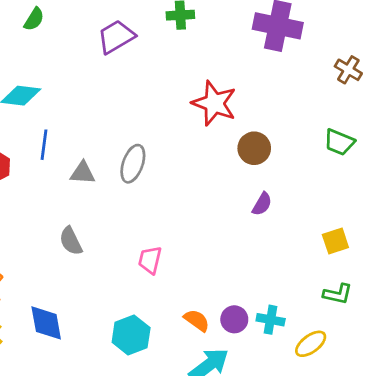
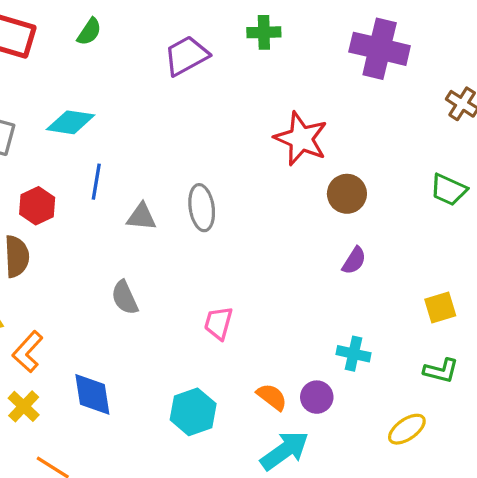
gray ellipse: (133, 164) -> (202, 208), turned -30
cyan cross: (271, 320) -> (354, 354), moved

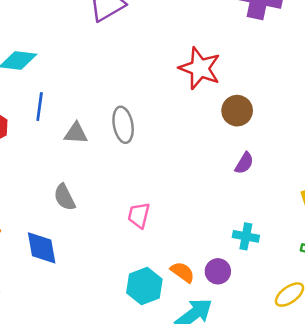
blue diamond: (92, 394) -> (42, 248), moved
cyan hexagon: (193, 412) -> (144, 286), moved

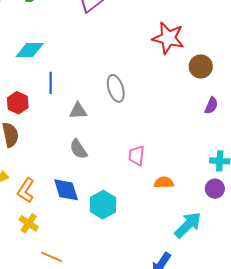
gray triangle: (76, 133) -> (78, 111), moved
purple circle: (218, 271) -> (215, 189), moved
orange semicircle: (183, 272) -> (164, 182), moved, turned -30
cyan hexagon: (144, 286) -> (103, 205), moved

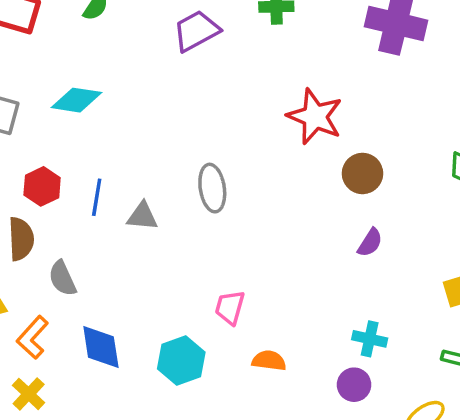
blue line: (51, 83) -> (97, 197), moved
gray semicircle: (78, 149) -> (62, 278), moved
cyan hexagon: (103, 205) -> (181, 361), moved

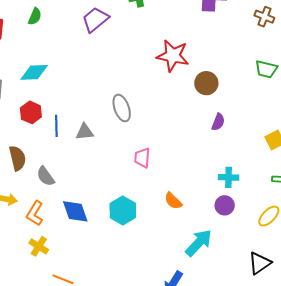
red hexagon: (42, 186) -> (31, 112), moved
pink trapezoid: (230, 307) -> (142, 158), moved
orange semicircle: (269, 361) -> (173, 201), turned -132

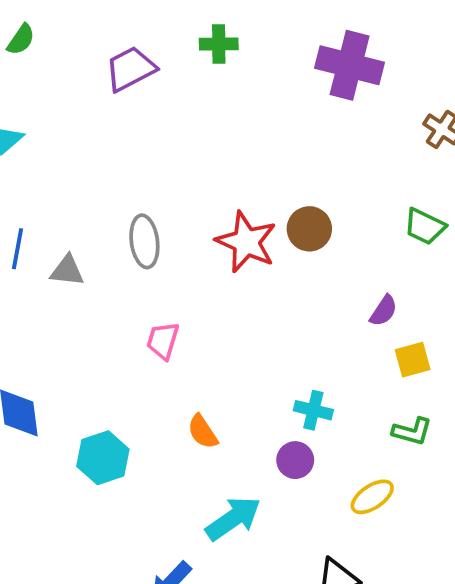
red star: (173, 56) -> (246, 242), moved
purple semicircle: (218, 122) -> (384, 311), moved
cyan hexagon: (123, 210) -> (103, 458), moved

